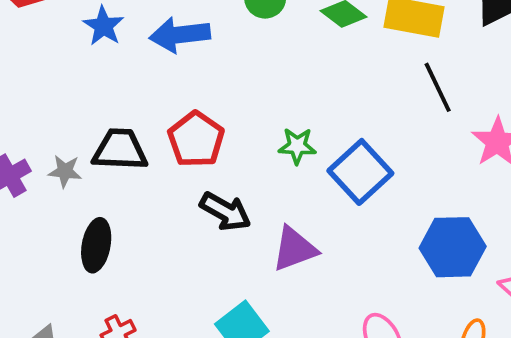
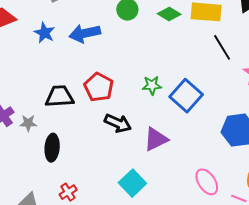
gray star: (65, 171) -> (28, 123), moved

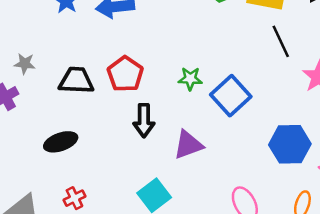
gray star: (28, 123) -> (25, 64), moved
black arrow: (118, 123) -> (144, 121), turned 60
black ellipse: (52, 148) -> (61, 142), turned 60

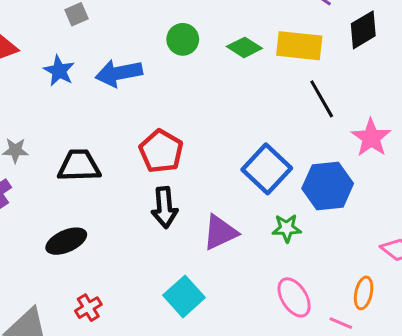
red pentagon: (125, 74) -> (161, 151), moved
green star: (190, 79) -> (287, 228), moved
blue hexagon: (290, 144) -> (328, 186), moved

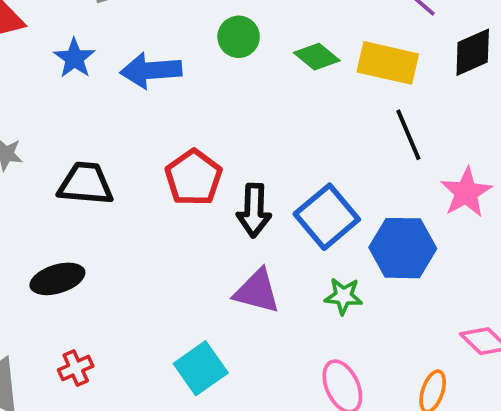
black arrow: (164, 207) -> (254, 210), moved
purple triangle: (220, 232) -> (257, 291), turned 33

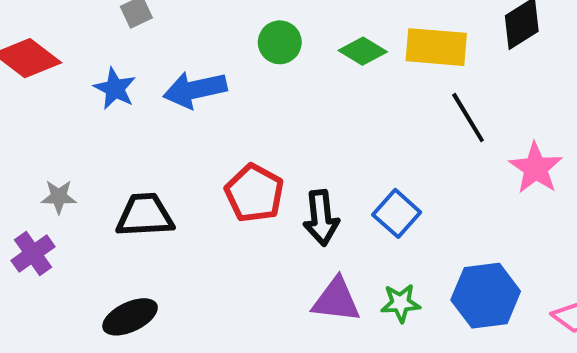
blue square: (327, 217) -> (397, 213), size x0.7
blue hexagon: (403, 248) -> (486, 296), moved
green star: (343, 296) -> (401, 303), moved

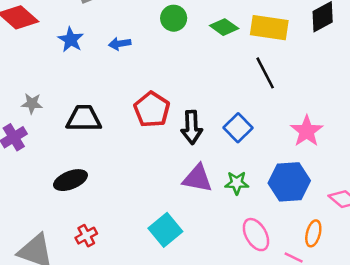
blue arrow: (195, 90) -> (120, 44), size x0.6
black line: (468, 118) -> (265, 73), moved
pink star: (536, 168) -> (307, 131), moved

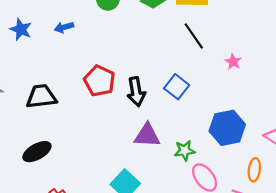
pink star: (307, 131) -> (233, 62), moved, size x0.6
green star: (237, 183) -> (185, 151), moved

